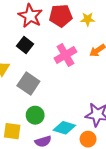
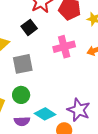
gray square: (28, 83) -> (23, 64), turned 30

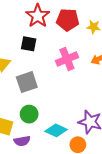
black square: (29, 27) -> (29, 44), turned -35
purple semicircle: (22, 121) -> (22, 141), moved

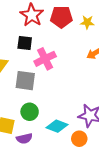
pink cross: (67, 59) -> (45, 59), moved
gray square: (27, 82) -> (25, 81), turned 30

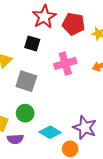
pink cross: (45, 59) -> (65, 63), moved

